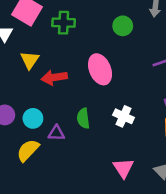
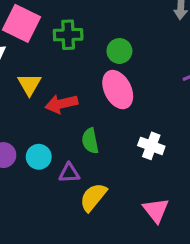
green circle: (123, 26) -> (119, 51), moved
green semicircle: (83, 118) -> (90, 141), moved
yellow semicircle: (28, 150) -> (93, 197), moved

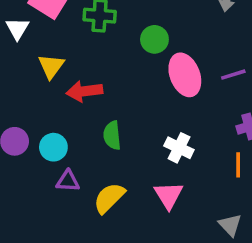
pink ellipse: (118, 90) -> (185, 75), moved
purple triangle: (69, 173) -> (68, 181), moved
pink triangle: (156, 210) -> (169, 195), moved

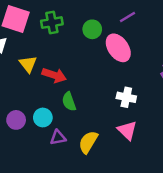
purple line: (233, 75) -> (128, 17), moved
red arrow: (84, 91) -> (54, 75), turned -140
green semicircle: (112, 135) -> (69, 102), moved

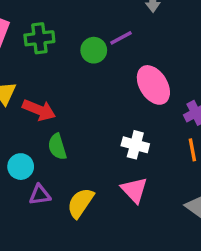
purple line: (128, 17) -> (121, 38), moved
pink ellipse: (118, 48) -> (153, 85), moved

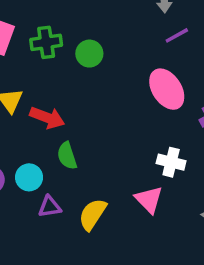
purple line: (121, 38) -> (177, 35), moved
green circle: (94, 50) -> (89, 54), moved
white cross: (135, 145) -> (171, 162), moved

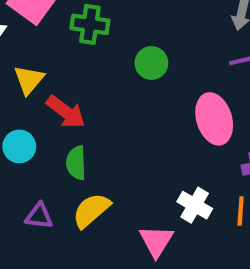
green circle: (89, 54) -> (151, 63), moved
cyan circle: (29, 177) -> (19, 146), moved
yellow semicircle: (93, 214) -> (91, 210), moved

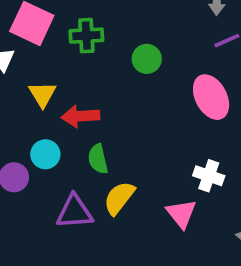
red arrow: (66, 112) -> (80, 116), turned 150
purple triangle: (39, 216) -> (74, 212), size x1.5

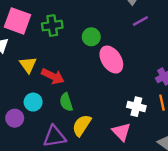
pink ellipse: (211, 97) -> (111, 60), moved
red arrow: (80, 116) -> (53, 76), turned -145

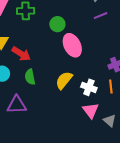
yellow semicircle: (82, 125) -> (64, 80), moved
pink triangle: (121, 132) -> (91, 110), moved

